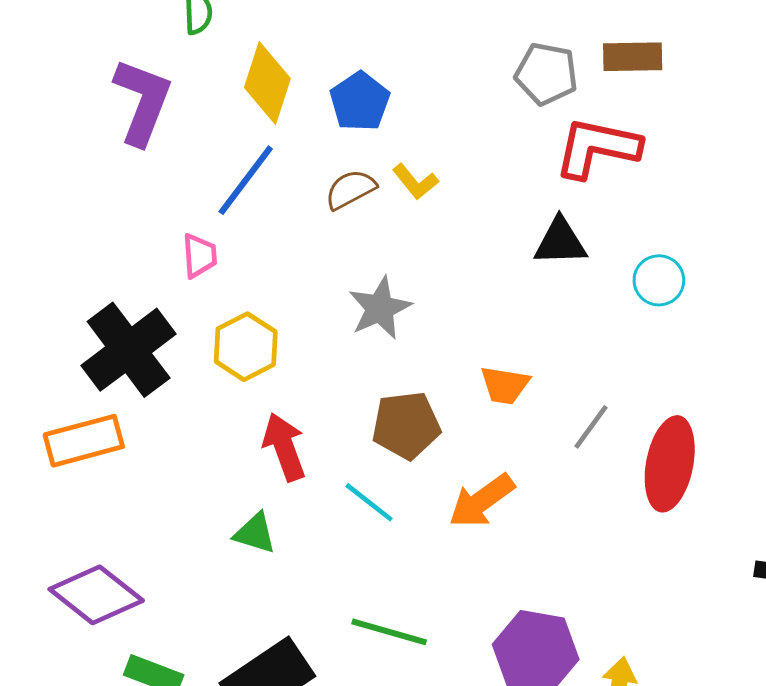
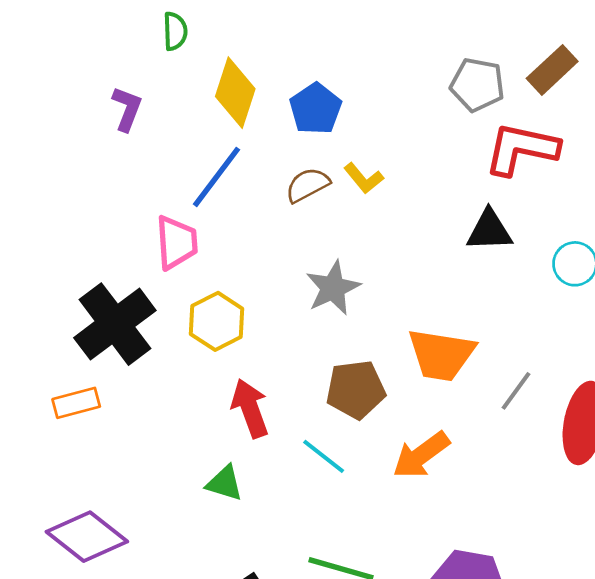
brown rectangle: (633, 57) -> (552, 70), turned -42
purple L-shape: (142, 102) -> (127, 109), size x0.6
pink trapezoid: (199, 256) -> (176, 242), size x1.4
orange trapezoid: (505, 385) -> (441, 355), size x1.6
orange rectangle: (84, 441) -> (76, 403), size x0.7

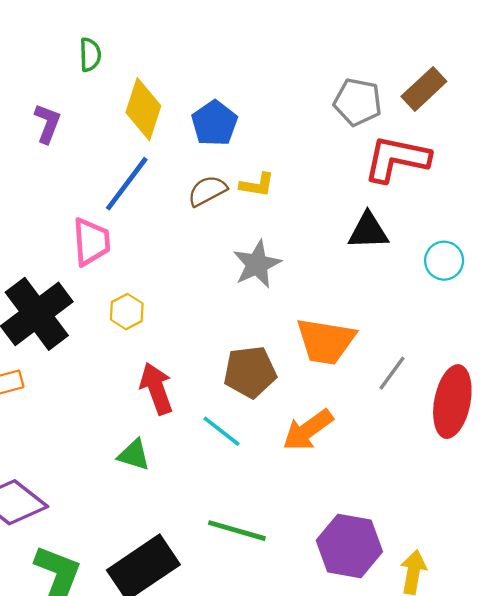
yellow L-shape: (364, 178) -> (257, 185), turned -42
gray star: (333, 288) -> (257, 264), moved
yellow hexagon: (217, 321) -> (127, 312), size x0.7

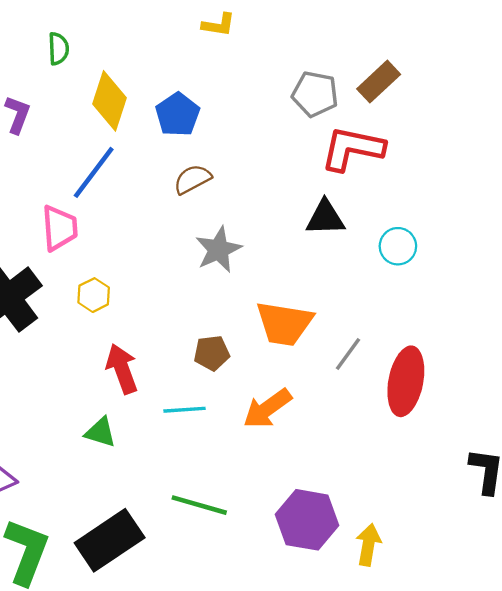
yellow L-shape: (257, 185) -> (219, 25), moved
brown semicircle: (207, 191) -> (192, 179), moved
brown pentagon: (250, 372) -> (212, 353), size x0.7
cyan line: (221, 431) -> (184, 410), turned -42

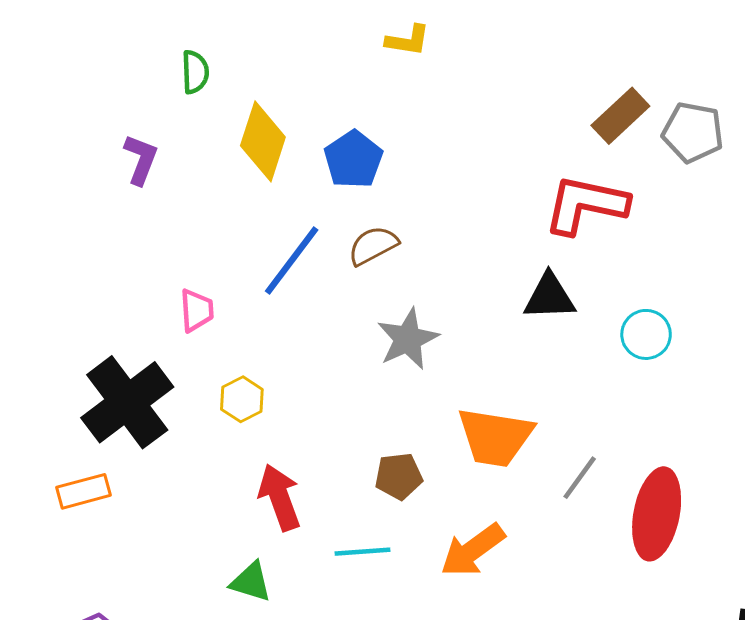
gray pentagon: (315, 94) -> (693, 132), moved
blue line: (94, 172) -> (292, 261), moved
pink trapezoid: (60, 228) -> (197, 310), size x0.7

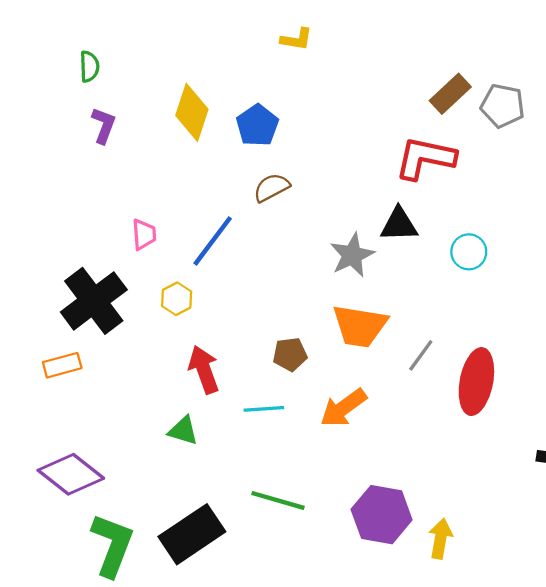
green semicircle: (195, 72) -> (89, 66), moved
blue line: (292, 261) -> (213, 241), moved
gray star: (408, 339) -> (352, 255), moved

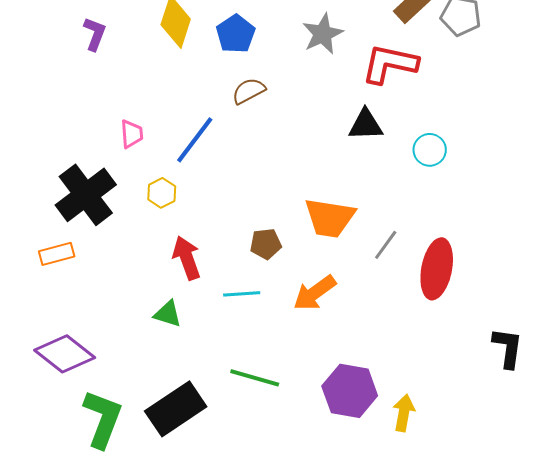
gray star: (352, 255) -> (323, 34), moved

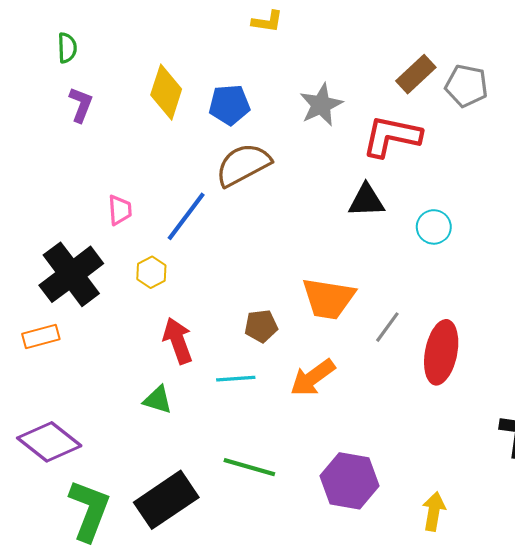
blue pentagon: (236, 34) -> (229, 105), turned 30
brown semicircle: (249, 91) -> (243, 165), size x1.6
yellow arrow: (404, 413) -> (434, 511), moved

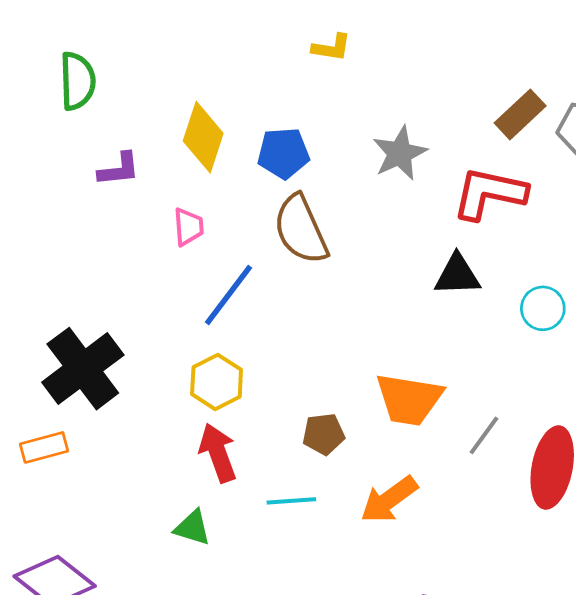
green semicircle: (67, 48) -> (77, 81), size x1.5
purple L-shape: (81, 105) -> (119, 169), moved, turned 63
brown semicircle: (243, 165) -> (301, 229), turned -86
pink trapezoid: (120, 210) -> (188, 227), moved
yellow hexagon: (151, 272) -> (217, 382), moved, size x1.4

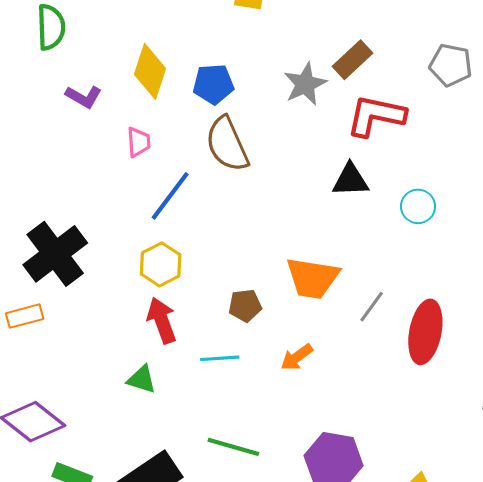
brown rectangle: (520, 114) -> (353, 60), moved
purple L-shape: (119, 169) -> (84, 97), turned 36
orange arrow: (389, 500) -> (297, 357), size x0.7

